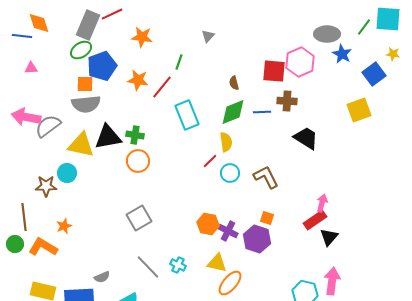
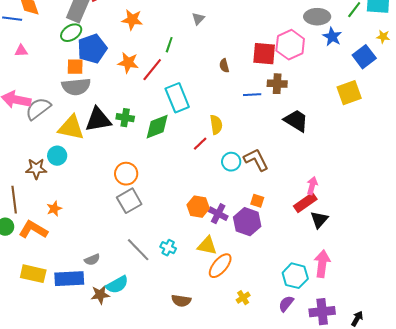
green diamond: (233, 112) -> (157, 127), moved
orange circle: (138, 161) -> (126, 174), moved
cyan circle: (230, 173) -> (231, 162), moved

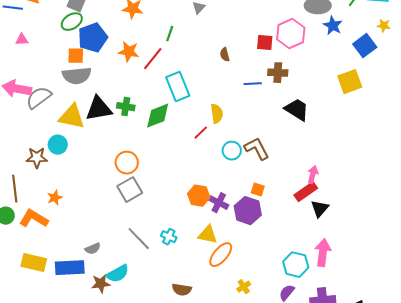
red square: (264, 54) -> (265, 43), size x0.7

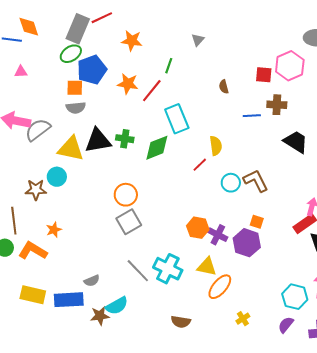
gray semicircle: (77, 76) -> (76, 108), size x0.7
cyan cross: (169, 237) -> (168, 269), size x1.8

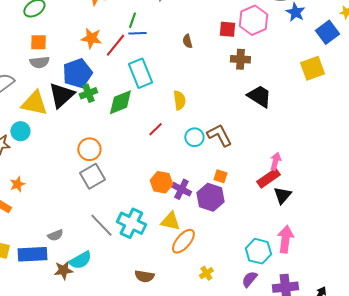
blue pentagon: (92, 70) -> (77, 73), moved
blue line: (252, 116) -> (137, 33), moved
green cross: (125, 139) -> (88, 93), turned -30
black triangle: (98, 141) -> (61, 95), turned -32
red line: (200, 165) -> (155, 129), moved

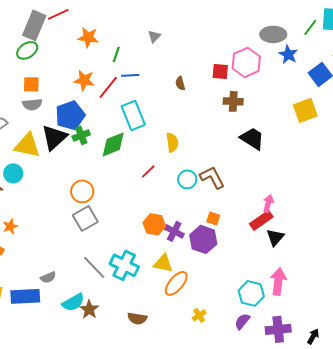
green line: (132, 20) -> (116, 54), moved
brown star: (63, 270) -> (89, 309), moved, turned -30

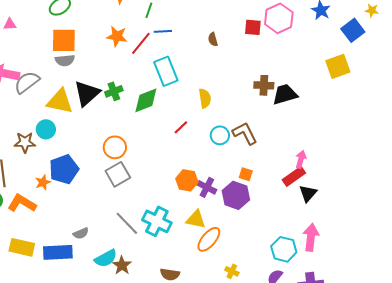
orange square: (31, 84) -> (64, 40), size x1.5
brown cross: (233, 101) -> (264, 85), moved
blue pentagon: (70, 115) -> (64, 169), moved
black trapezoid: (252, 138) -> (285, 94), turned -48
yellow cross: (199, 315) -> (232, 271), turned -32

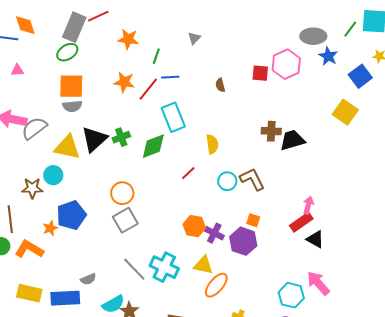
yellow square: (338, 66) -> (345, 112), turned -35
black triangle: (308, 193) -> (315, 239), turned -42
pink arrow: (311, 237) -> (318, 283), turned -48

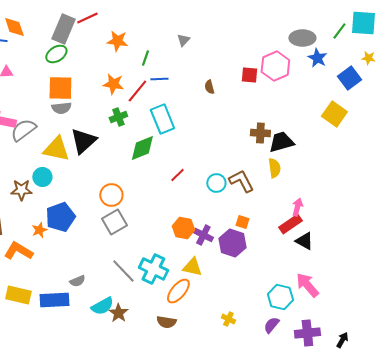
green cross: (121, 137) -> (118, 117), moved
yellow semicircle: (212, 144) -> (274, 168), moved
orange ellipse: (216, 285) -> (178, 291), moved

